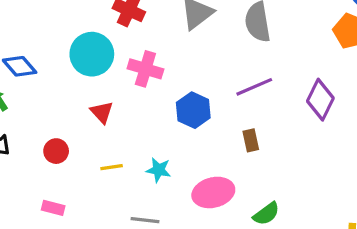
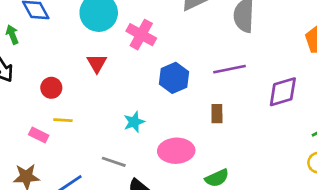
purple diamond: (320, 100) -> (283, 92), turned 36
yellow line: (112, 167) -> (63, 120), moved
cyan star: (159, 170) -> (134, 122), turned 30

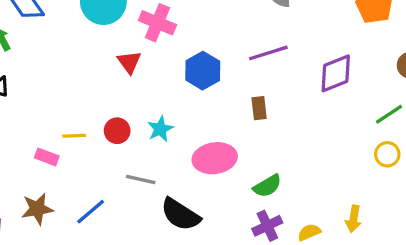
red triangle: (97, 63) -> (129, 62), moved
red circle: (51, 88) -> (117, 131), moved

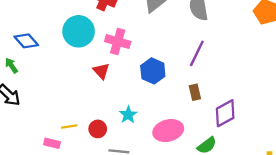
purple line: (268, 53) -> (197, 53), turned -40
purple diamond: (336, 73) -> (225, 113), moved
red circle: (117, 131) -> (98, 129), moved

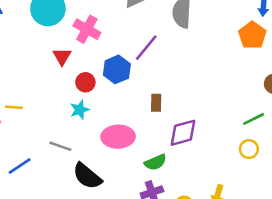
purple line: (197, 53) -> (146, 48), moved
red circle: (98, 129) -> (85, 82), moved

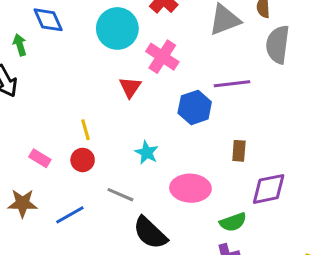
purple line: (146, 48) -> (232, 84), turned 40
red circle: (85, 82) -> (83, 160), moved
yellow line: (14, 107) -> (86, 130), moved, turned 66
cyan star: (80, 110) -> (147, 153), turned -30

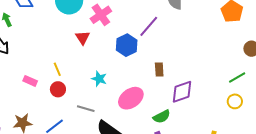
pink cross: (162, 57) -> (101, 15), turned 30
purple line: (232, 84) -> (149, 26), turned -35
pink rectangle: (40, 158) -> (30, 81), moved
pink ellipse: (190, 188) -> (131, 98), turned -30

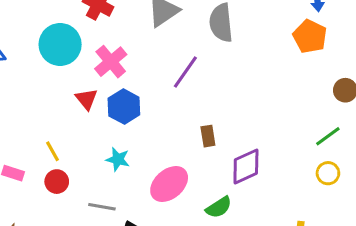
blue hexagon: (127, 45) -> (124, 107), moved

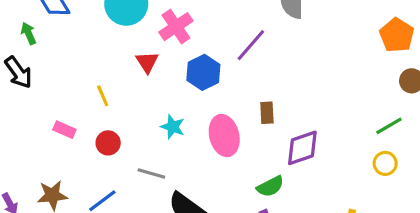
orange pentagon: (310, 36) -> (397, 35), moved
blue hexagon: (124, 107) -> (203, 72), moved
yellow line: (53, 151) -> (103, 96), moved
pink ellipse: (169, 184) -> (224, 136), moved, turned -69

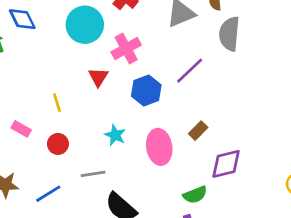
brown rectangle: (267, 113) -> (198, 131), turned 42
gray line: (151, 173) -> (93, 174), turned -30

